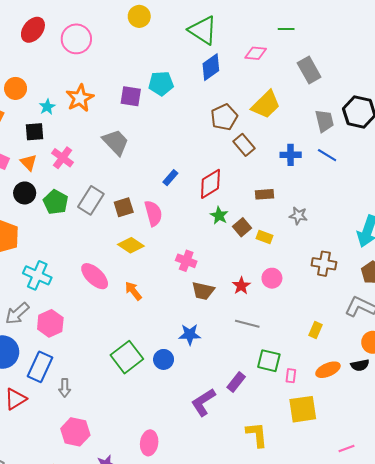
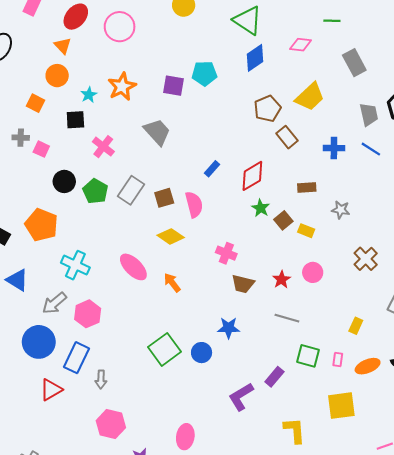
orange triangle: (29, 162) -> (63, 46), moved
brown cross: (324, 264) -> (366, 259), turned 35
pink rectangle: (291, 376) -> (338, 359), moved

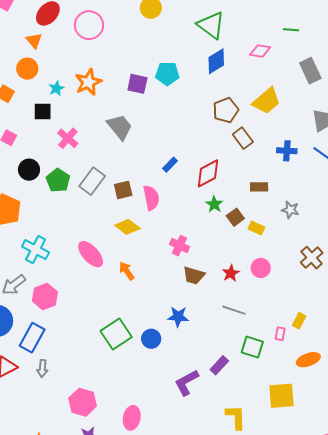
pink rectangle: (338, 359) -> (280, 334), moved
gray arrow: (101, 379) -> (42, 368), moved
pink hexagon: (111, 424) -> (83, 402), moved

